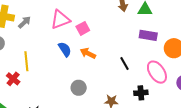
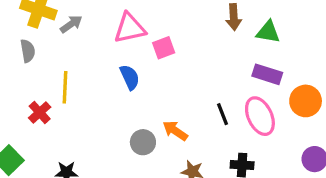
orange arrow: (88, 53) -> (175, 131), moved
pink ellipse: (157, 72) -> (260, 116), moved

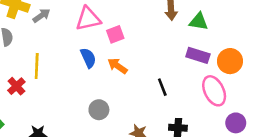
orange circle: (306, 101) -> (230, 61), moved
pink ellipse: (260, 116) -> (214, 91), moved
orange arrow: (175, 131) -> (117, 66), moved

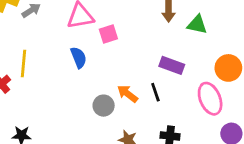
purple rectangle: (198, 55) -> (172, 65), moved
orange arrow: (117, 66) -> (127, 94), moved
gray circle: (99, 110) -> (104, 106), moved

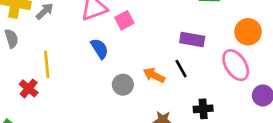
gray circle: (104, 106) -> (123, 85), moved

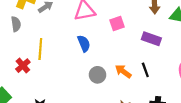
pink square: (124, 20) -> (117, 23), moved
purple rectangle: (192, 39) -> (151, 39), moved

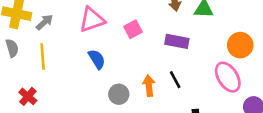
yellow line: (40, 49) -> (43, 57), moved
orange arrow: (123, 71) -> (149, 86), turned 56

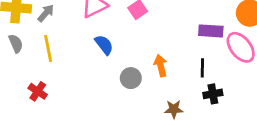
purple rectangle: (177, 41) -> (211, 31), moved
black line: (175, 80) -> (202, 68), moved, turned 36

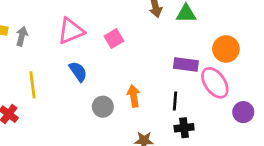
gray arrow: (46, 13) -> (22, 36), turned -30
yellow line: (48, 49) -> (32, 85), moved

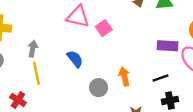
pink triangle: (71, 31) -> (78, 17), moved, turned 40
gray arrow: (22, 36) -> (33, 49), moved
black line: (175, 101) -> (161, 78), turned 70

